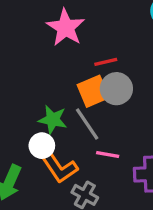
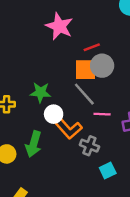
orange square: (93, 91) -> (86, 70), turned 30
green star: (53, 120) -> (41, 92), moved

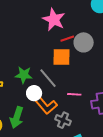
pink star: (59, 26) -> (54, 20), moved
gray circle: (102, 66) -> (84, 42), moved
gray line: (84, 94) -> (48, 78), moved

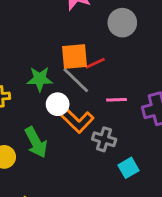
red line: (67, 39) -> (95, 63), moved
orange square: (62, 57) -> (75, 56), moved
green arrow: (17, 117) -> (36, 142), turned -40

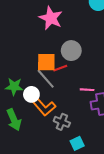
gray circle: (122, 23) -> (71, 51), moved
green star: (40, 79) -> (14, 87), moved
pink line: (116, 100) -> (87, 90), moved

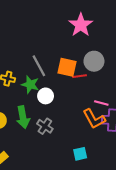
gray line: (46, 79) -> (39, 66), moved
orange L-shape: (44, 107) -> (94, 119), moved
gray cross: (62, 122) -> (45, 126), moved

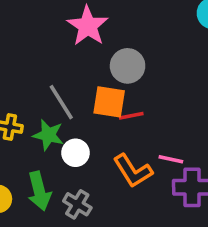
pink star: (81, 25) -> (88, 26), moved
gray circle: (94, 61) -> (128, 66), moved
orange L-shape: (94, 119) -> (133, 171), moved

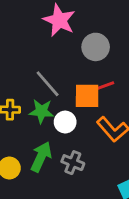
orange square: (109, 102) -> (87, 96), moved
green arrow: (39, 191) -> (41, 157), turned -132

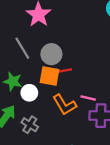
gray circle: (96, 47) -> (51, 54), moved
gray line: (48, 84) -> (22, 48), moved

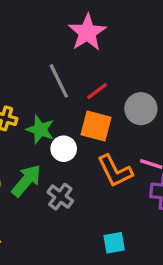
gray circle: (51, 54) -> (141, 109), moved
red line: (64, 71) -> (97, 91), moved, turned -32

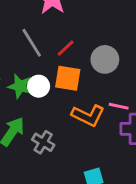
white circle: (64, 149) -> (39, 86), moved
orange L-shape: (115, 171) -> (88, 115), turned -32

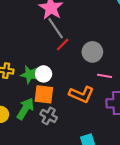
gray line: (32, 43) -> (56, 28), moved
orange square: (68, 78) -> (44, 94), moved
pink line: (119, 106) -> (104, 76), moved

